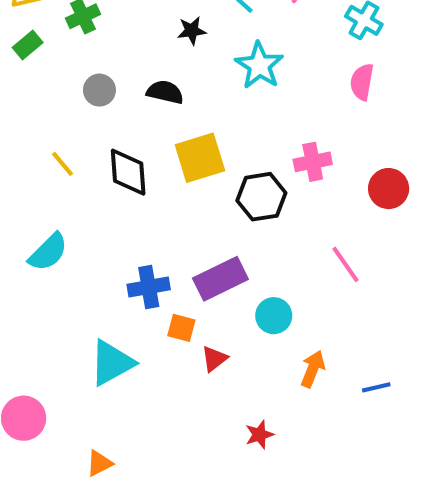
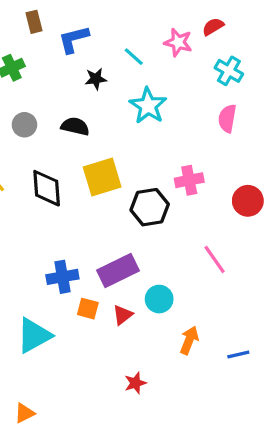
red triangle: (214, 359) -> (123, 315), moved
red star: (259, 435) -> (135, 383), moved

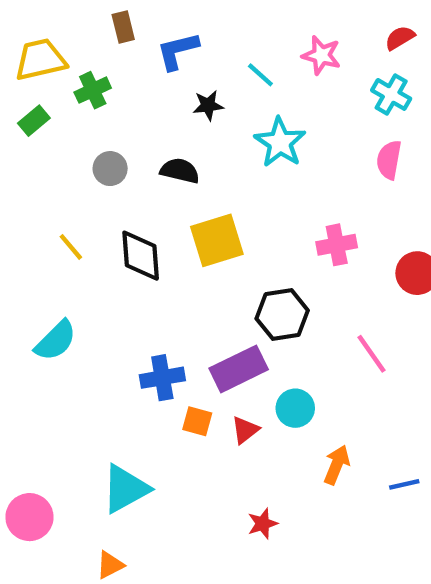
red semicircle: (213, 27) -> (400, 38), moved
black hexagon: (150, 207) -> (282, 314), moved
cyan triangle: (34, 335) -> (125, 489), moved

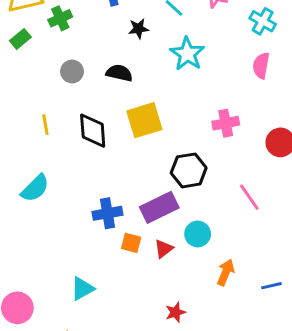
yellow line: (71, 247) -> (45, 125), turned 30
cyan triangle: (125, 489) -> (82, 289), size x0.7

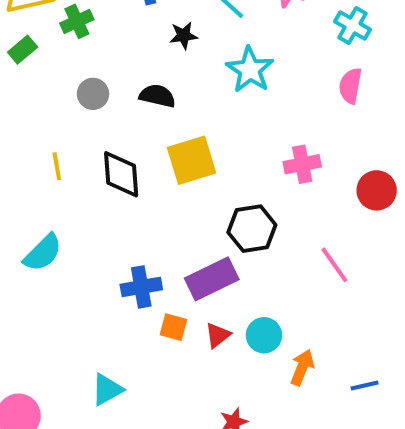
cyan circle: (198, 234) -> (264, 335), moved

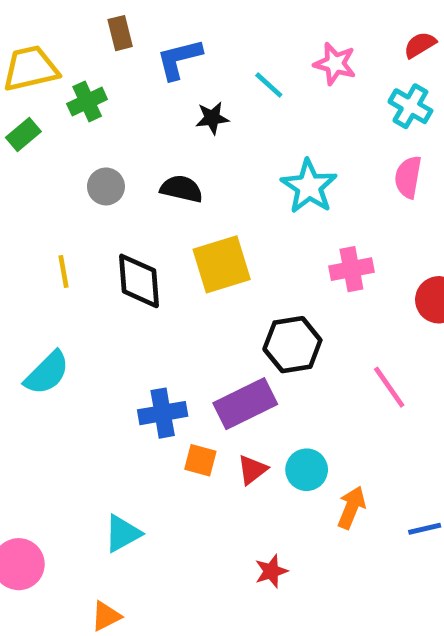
cyan star: (250, 70) -> (309, 186), moved

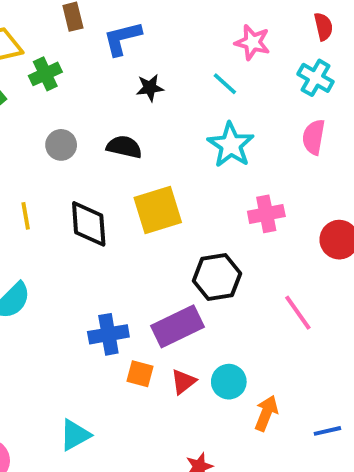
red semicircle: (420, 45) -> (323, 27), turned 108
cyan line: (269, 85) -> (225, 84), moved

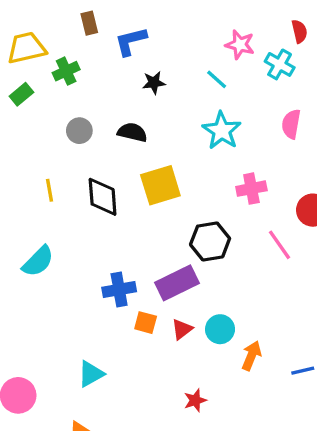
cyan cross: (316, 78) -> (280, 64), moved
pink line: (298, 313) -> (280, 245), moved

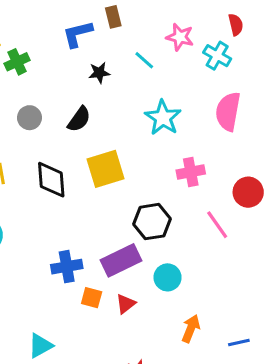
brown rectangle: (89, 23) -> (113, 17), moved
cyan line: (217, 79) -> (144, 60), moved
pink semicircle: (291, 124) -> (228, 111), size x1.4
black semicircle: (132, 132) -> (79, 119), turned 112
cyan circle: (220, 329) -> (168, 277), moved

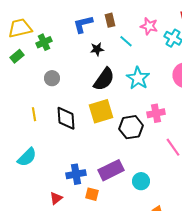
brown rectangle: (113, 17) -> (110, 20), moved
black semicircle: (79, 119) -> (104, 79), moved, size x1.4
black hexagon: (152, 222) -> (131, 127), moved
red triangle: (126, 304) -> (56, 198), moved

